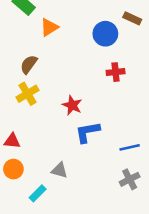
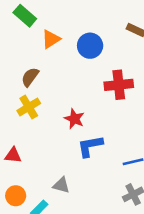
blue circle: (105, 34) -> (90, 46), moved
red cross: (116, 72) -> (119, 85), size x1.5
orange circle: (13, 169) -> (16, 196), moved

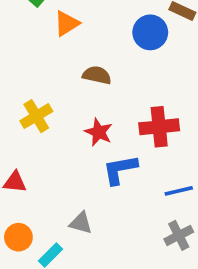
blue circle: (90, 46) -> (150, 32), moved
brown semicircle: (30, 77) -> (97, 75), moved, turned 66
red cross: (119, 85) -> (159, 127), moved

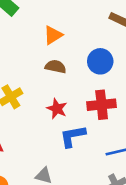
orange triangle: (67, 24) -> (53, 35), moved
blue circle: (150, 32) -> (100, 61), moved

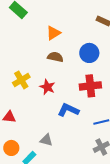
red star: (57, 109) -> (47, 87), moved
blue L-shape: (73, 136) -> (68, 110), turned 35

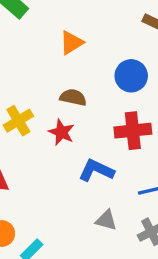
brown semicircle: (55, 57) -> (73, 97), moved
gray triangle: (46, 140) -> (106, 220), moved

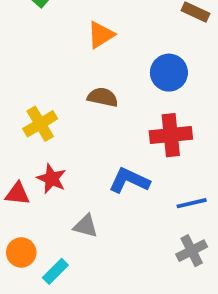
red star: (61, 132) -> (52, 179), moved
gray triangle: (106, 220) -> (86, 226), moved

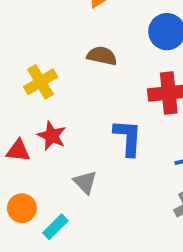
blue L-shape: (129, 181) -> (128, 138), turned 69
gray triangle: (86, 226) -> (85, 182), turned 30

